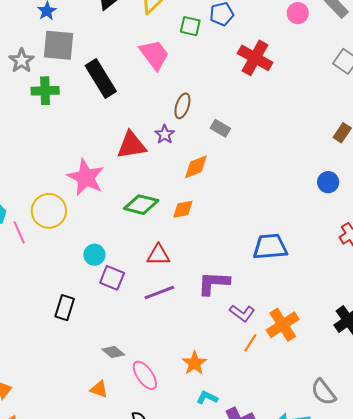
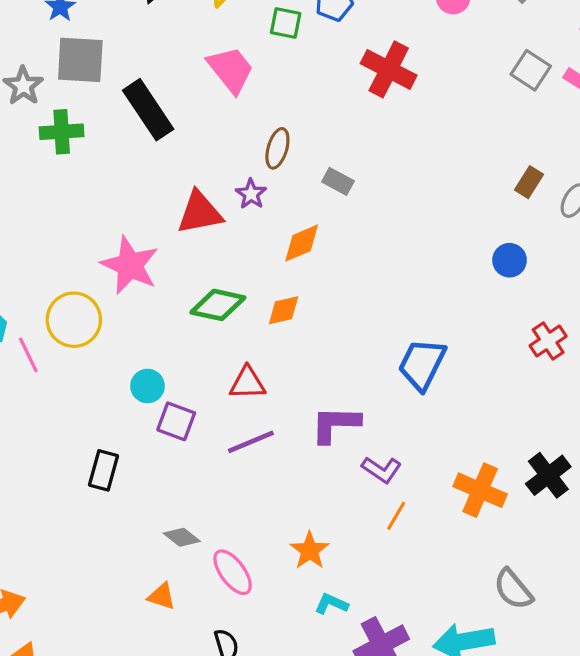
blue trapezoid: (270, 247) -> (422, 364), turned -57
orange cross: (283, 325) -> (480, 490), moved, turned -32

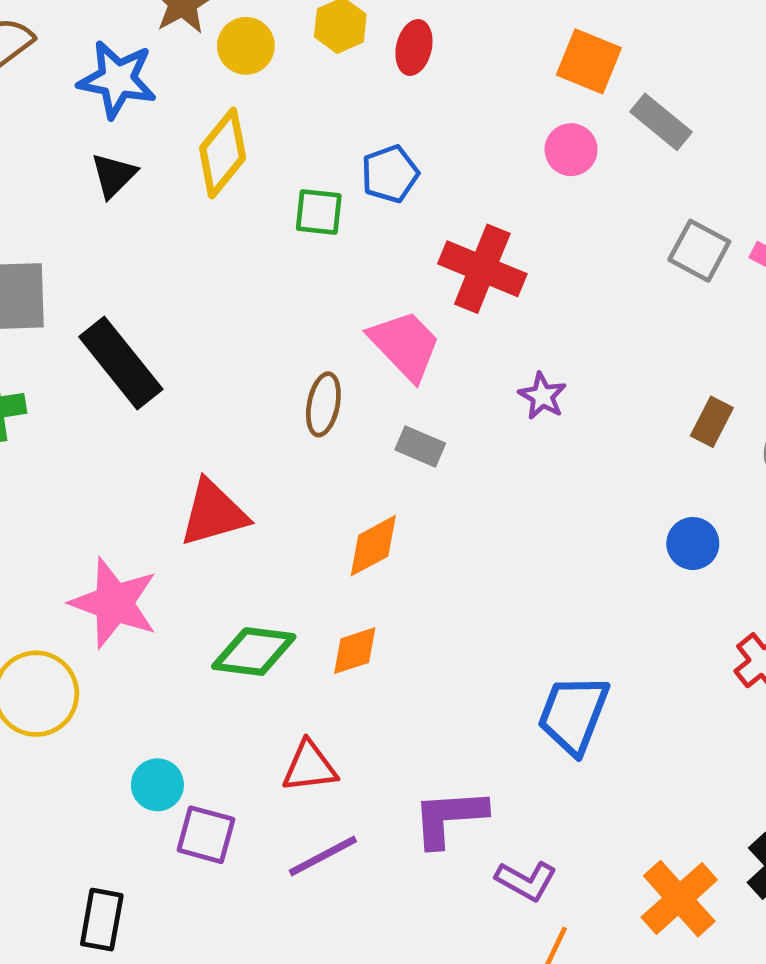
pink trapezoid: (231, 70) -> (405, 345), moved
purple star: (251, 194) -> (542, 396), moved
orange cross: (480, 490) -> (679, 899), turned 30

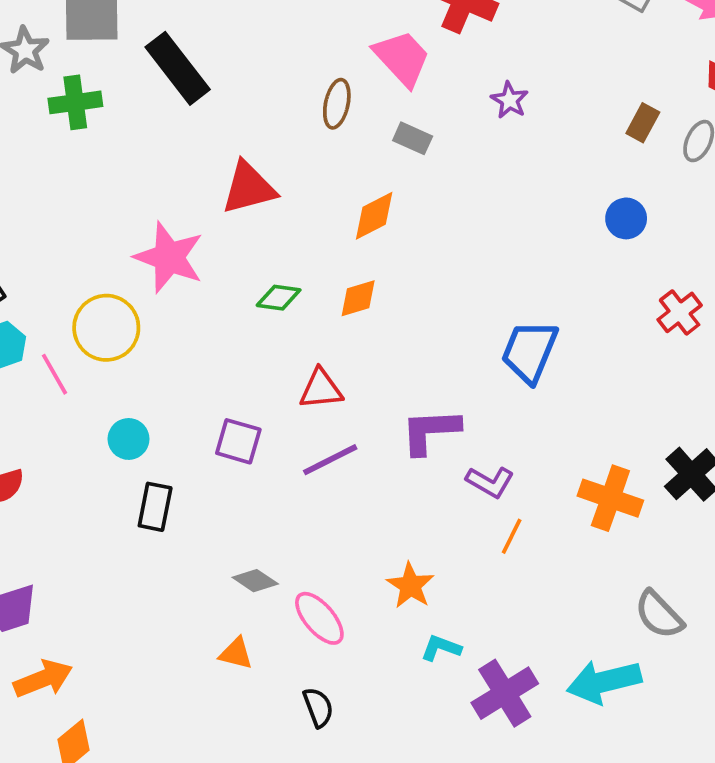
green diamond: (254, 652) -> (279, 298), size x0.7
cyan circle: (157, 785) -> (129, 439), moved
orange cross: (679, 899) -> (610, 498), turned -30

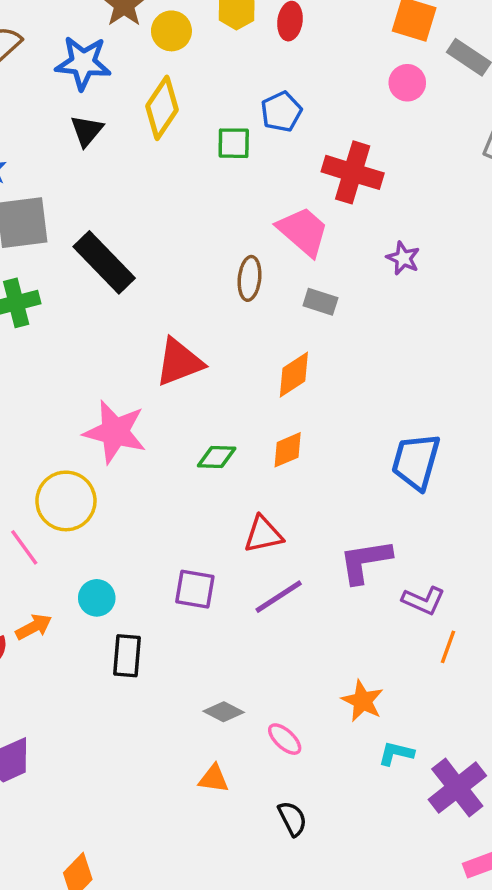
blue trapezoid: (530, 351) -> (416, 462), moved
pink ellipse: (319, 618) -> (285, 739), size x0.7
orange arrow: (43, 679) -> (34, 627), moved, size x0.7

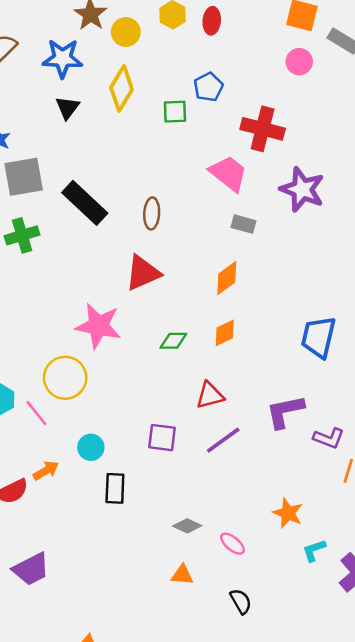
purple star: (403, 258) -> (302, 189), size x1.8
brown ellipse: (249, 278) -> (152, 213), moved
cyan L-shape: (396, 753) -> (314, 550), turned -30

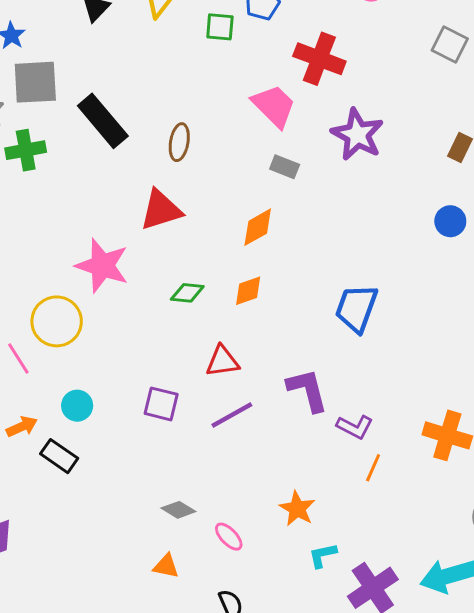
purple L-shape: (285, 411) -> (308, 390), turned 81
black rectangle: (115, 488) -> (59, 456), moved, turned -64

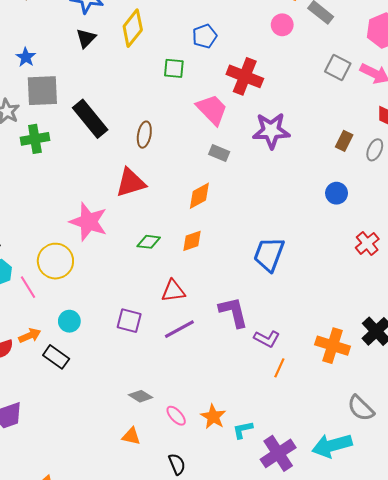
green square: (220, 27) -> (174, 68), moved
purple star: (357, 135) -> (271, 131), turned -30
orange star: (297, 509) -> (213, 417), moved

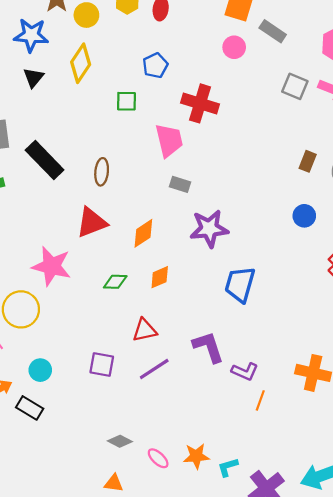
pink trapezoid: (212, 110) -> (169, 140), turned 36
purple star: (271, 131) -> (209, 229), moved
orange diamond: (199, 196) -> (143, 233), moved
orange star: (213, 417) -> (196, 456), turned -30

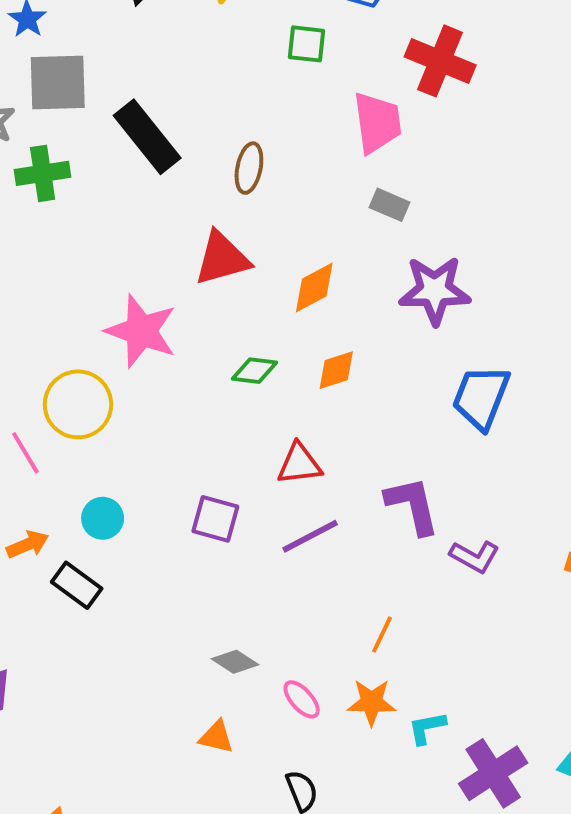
orange line: (260, 400) -> (382, 635), moved

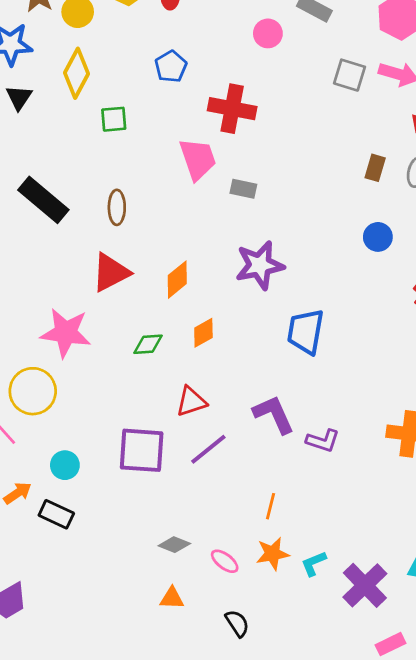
green square: (306, 44) -> (114, 119), moved
gray rectangle: (390, 205) -> (243, 189), moved
purple square: (215, 519) -> (142, 450), size x1.5

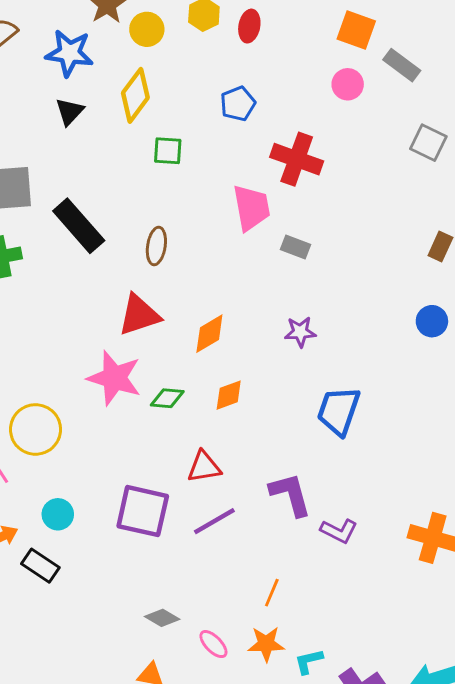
purple star: (260, 265) -> (300, 332), size x0.6
pink star: (66, 333) -> (114, 378), moved

